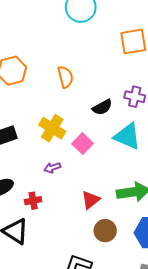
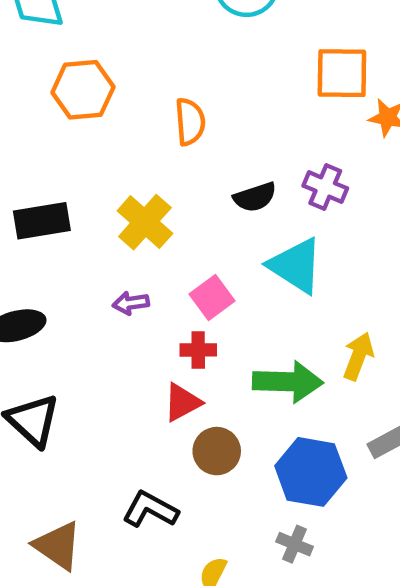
pink square: (83, 144) -> (212, 297), moved
red triangle: (91, 200) -> (182, 402), moved
red cross: (33, 201) -> (198, 350), moved

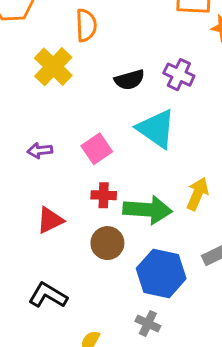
yellow cross: (145, 222) -> (53, 67), moved
red cross: (198, 350) -> (104, 195), moved
red triangle: (182, 402) -> (50, 220), moved
brown circle: (217, 451) -> (107, 243), moved

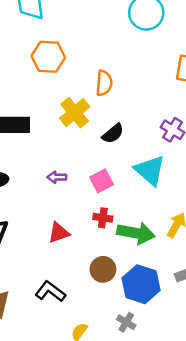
black semicircle: (129, 80) -> (113, 134), moved, turned -30
brown circle: (107, 243) -> (103, 269), moved

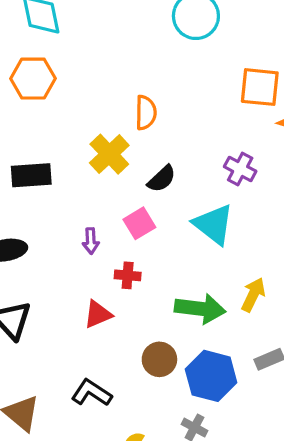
orange hexagon: (48, 57) -> (33, 79), moved
purple arrow: (57, 177) -> (91, 241), turned -90
pink square: (102, 181) -> (139, 223), moved
red cross: (103, 218) -> (128, 275), moved

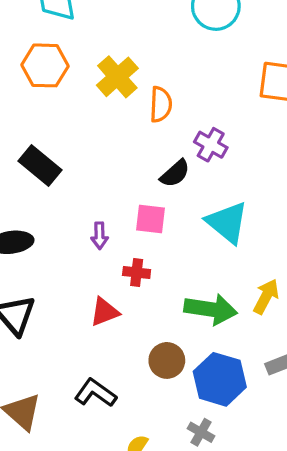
yellow cross: (109, 154) -> (117, 77), moved
purple cross: (240, 169) -> (211, 145), moved
black rectangle: (31, 175) -> (40, 166), turned 42
pink square: (139, 223) -> (150, 219), turned 36

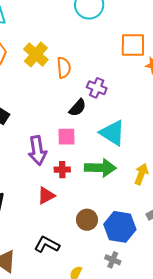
purple arrow: (100, 236) -> (37, 150), size x1.8
green arrow: (211, 309) -> (100, 168), moved

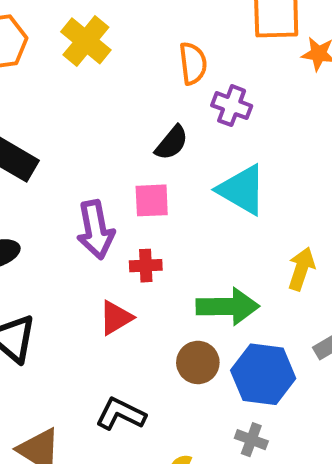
orange semicircle: (64, 68) -> (193, 63), moved
purple cross: (97, 88) -> (232, 106), moved
green arrow: (100, 168) -> (228, 306), moved

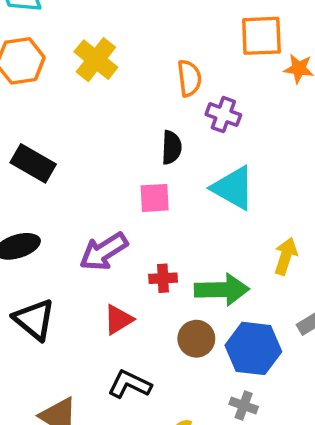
black semicircle: (172, 143) -> (172, 148), turned -36
purple arrow: (95, 230) -> (104, 251), moved, turned 69
red cross: (146, 266) -> (163, 278), moved
red triangle: (116, 318) -> (118, 320), moved

